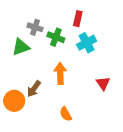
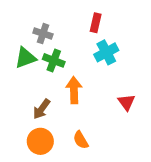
green cross: (56, 37) -> (54, 60), moved
orange circle: (14, 101) -> (40, 141), moved

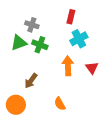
orange arrow: (74, 90) -> (68, 66), moved
red triangle: (127, 102) -> (92, 68), moved
orange circle: (40, 141) -> (16, 105), moved

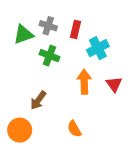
red rectangle: (71, 17) -> (76, 29), moved
gray cross: (32, 25) -> (48, 26), moved
green triangle: (19, 43) -> (23, 34), moved

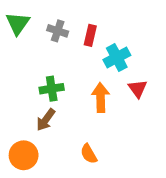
green triangle: (23, 34) -> (18, 23), moved, turned -35
green cross: (49, 56) -> (52, 89), moved, turned -30
red triangle: (114, 84) -> (138, 89), moved

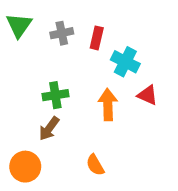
gray cross: (58, 31) -> (62, 33), turned -30
cyan cross: (117, 58) -> (125, 62), turned -35
red triangle: (138, 89) -> (148, 95), turned -30

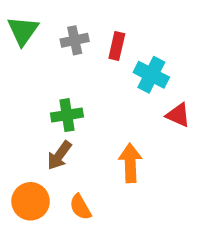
orange arrow: (108, 105) -> (130, 163), moved
orange semicircle: (95, 165) -> (80, 207), moved

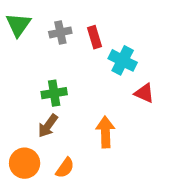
red rectangle: (117, 46) -> (95, 37), turned -30
orange semicircle: (80, 207) -> (65, 168), turned -115

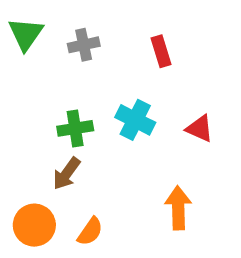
red rectangle: (95, 37) -> (161, 51), moved
cyan cross: (123, 60) -> (135, 120), moved
orange arrow: (105, 132) -> (178, 208), moved

